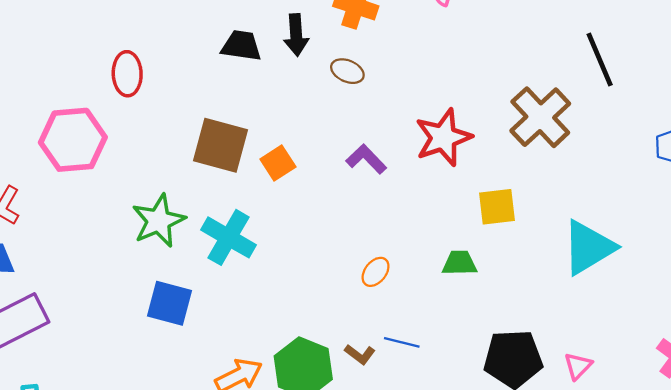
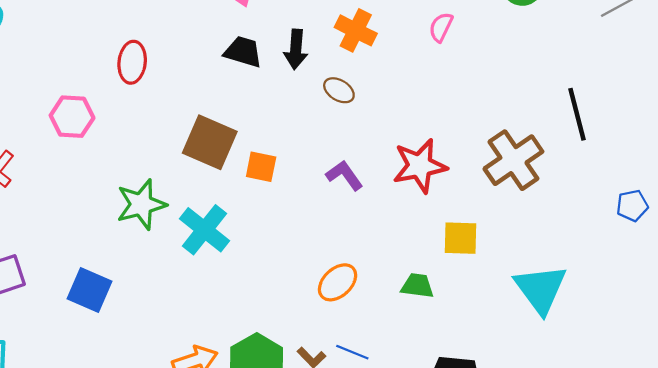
pink hexagon: (73, 140) -> (72, 117), size x0.7
orange square: (278, 163) -> (261, 167), turned 36
cyan triangle: (588, 247) -> (541, 289), turned -44
orange ellipse: (376, 272) -> (338, 282), size x1.4
blue square: (170, 303) -> (90, 290), moved

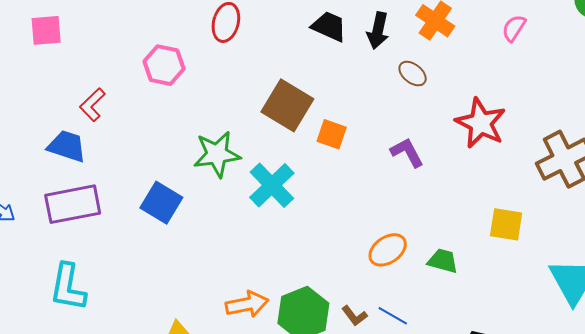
red star: (420, 166) -> (481, 123), moved, turned 30
green trapezoid: (417, 286) -> (443, 261), moved
blue square: (90, 290) -> (161, 203), moved

